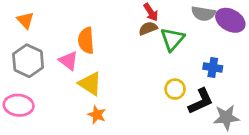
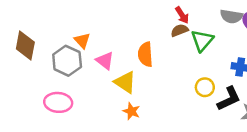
orange triangle: (25, 20) -> (82, 40), moved
orange semicircle: (86, 40) -> (145, 54), moved

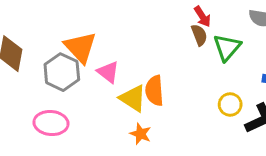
brown semicircle: (180, 30) -> (199, 35), turned 90
orange triangle: (82, 40) -> (80, 47), size x1.6
orange semicircle: (145, 54) -> (154, 91), moved

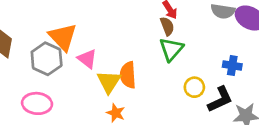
green triangle: (227, 47) -> (171, 49), moved
yellow triangle: (133, 98) -> (109, 82), turned 30

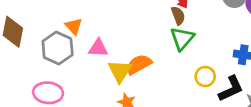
orange triangle: (63, 37) -> (74, 26), size x0.6
pink triangle: (87, 59) -> (98, 48), turned -35
orange semicircle: (128, 75) -> (139, 64), turned 65

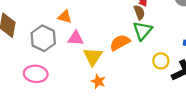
orange triangle: (74, 26) -> (65, 17), moved, turned -32
orange semicircle: (139, 64) -> (120, 43), moved

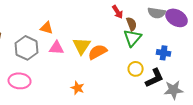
brown semicircle: (139, 12) -> (132, 24), moved
green triangle: (142, 31) -> (133, 38), moved
yellow triangle: (93, 57) -> (82, 46), moved

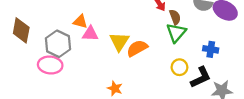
pink triangle: (57, 48) -> (90, 34), moved
pink ellipse: (20, 81) -> (50, 65), moved

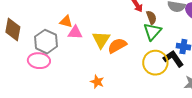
yellow circle: (179, 67) -> (155, 63), size x1.6
black L-shape: (201, 77) -> (173, 59), moved, turned -100

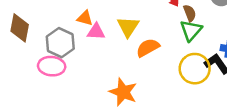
yellow triangle: (101, 40) -> (128, 27), moved
orange star: (97, 82) -> (123, 92), size x1.6

